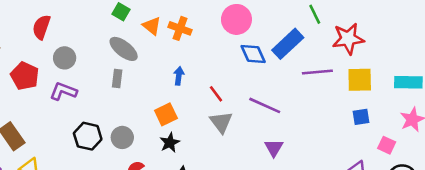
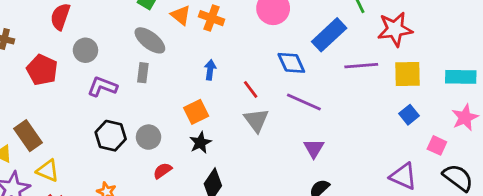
blue diamond: (253, 54) -> (291, 63), moved
purple L-shape: (63, 91) -> (102, 87), moved
blue square: (361, 117) -> (409, 115), turned -30

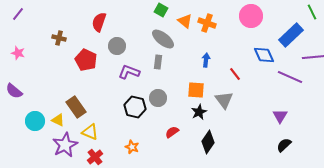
purple line: (304, 102) -> (290, 77), moved
orange square: (196, 112) -> (196, 90), turned 30
gray triangle: (256, 120) -> (224, 100), moved
gray circle: (148, 137) -> (158, 98), moved

